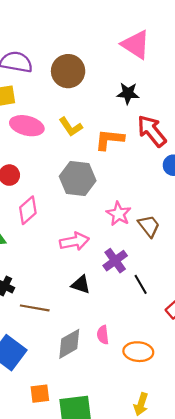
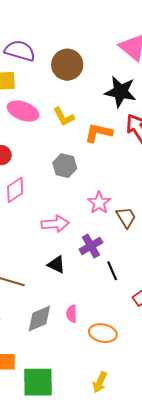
black star: (128, 93) -> (121, 92), size x1.5
gray hexagon: (78, 179) -> (65, 166), size x0.7

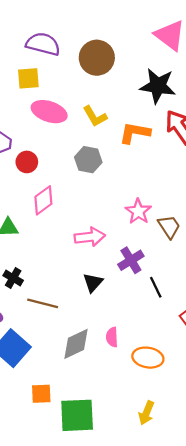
gray hexagon: (65, 166) -> (88, 160), moved
black triangle: (56, 265) -> (93, 283), turned 48

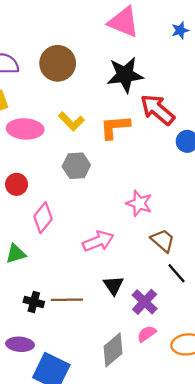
brown trapezoid: (169, 227) -> (163, 240), moved
purple cross: (131, 260) -> (145, 302), moved
brown line: (43, 303) -> (67, 300), moved
pink semicircle: (112, 337) -> (147, 334), turned 72

